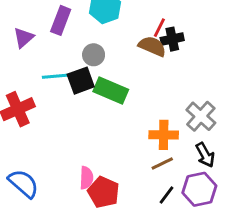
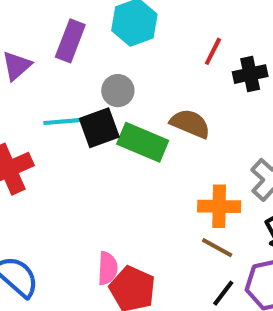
black cross: (172, 39) -> (250, 74), moved
brown semicircle: (152, 46) -> (190, 124), moved
brown line: (162, 163) -> (217, 248), turned 55

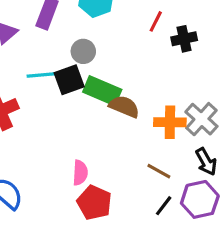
brown semicircle: (190, 124) -> (124, 107), moved
orange cross: (219, 206) -> (170, 122), moved
pink semicircle: (108, 268) -> (80, 173), moved

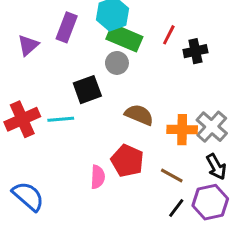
gray circle: (83, 51) -> (117, 63), moved
cyan line: (41, 75) -> (61, 119), moved
green rectangle: (102, 91) -> (124, 38), moved
red pentagon: (94, 203) -> (127, 161), moved

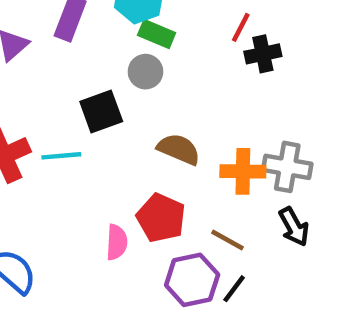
red line: (169, 35) -> (241, 27), moved
green rectangle: (124, 38) -> (157, 34), size x0.7
gray cross: (212, 127) -> (287, 167), turned -32
purple hexagon: (210, 202) -> (192, 280), moved

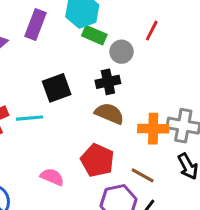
black cross: (263, 54) -> (108, 82), moved
gray circle: (145, 72) -> (121, 52), moved
pink semicircle: (117, 242) -> (52, 177), moved, turned -70

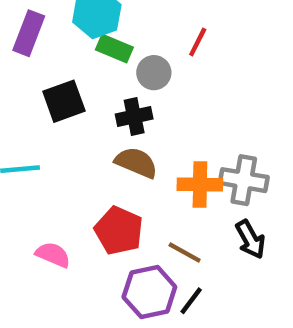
black square: (57, 88) -> (64, 101), moved

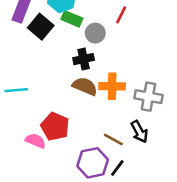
black square: (64, 101) -> (41, 27), moved, turned -30
orange cross: (200, 185) -> (112, 86), moved
red pentagon: (119, 231) -> (55, 126), moved
black arrow: (250, 239) -> (139, 132), moved

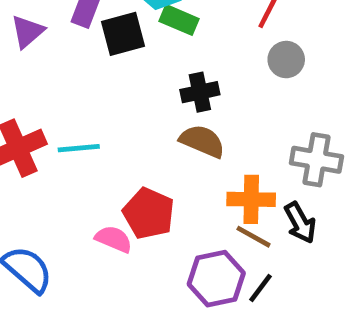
black square: (41, 27) -> (123, 34), turned 35
gray circle: (95, 33) -> (286, 60), moved
orange cross: (112, 86) -> (251, 199), moved

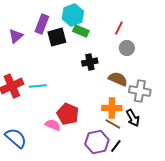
brown semicircle: (202, 141) -> (118, 79), moved

